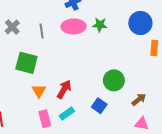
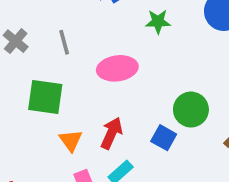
pink ellipse: (74, 26) -> (117, 68), moved
blue square: (99, 106) -> (164, 138), moved

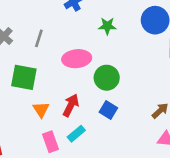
gray line: (64, 42) -> (39, 38), turned 30
green circle: (191, 110) -> (107, 78), moved

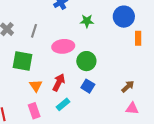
pink rectangle: (51, 142) -> (34, 111), moved

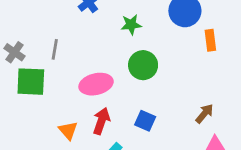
pink ellipse: (63, 46) -> (96, 84), moved
green square: (22, 61) -> (31, 82), moved
green circle: (86, 61) -> (143, 65), moved

